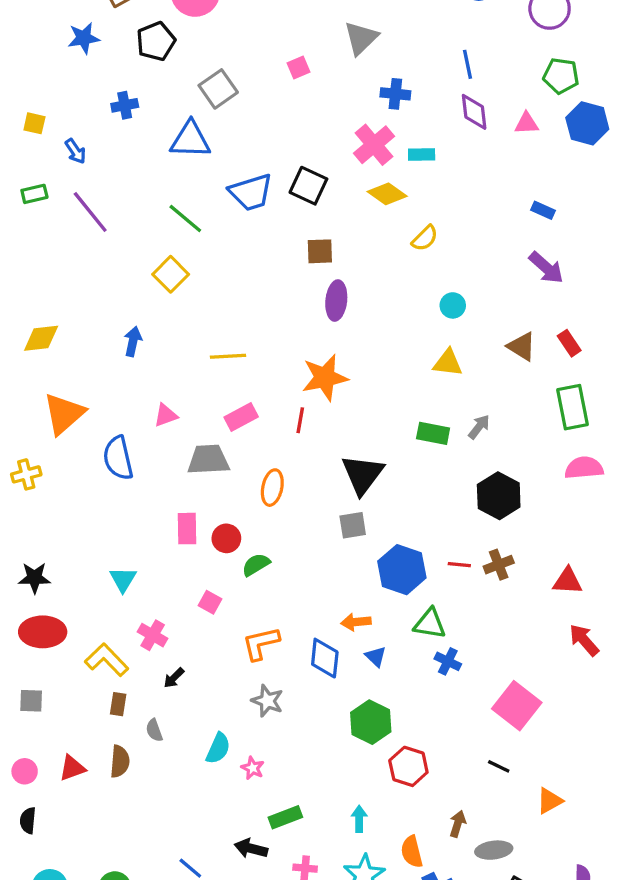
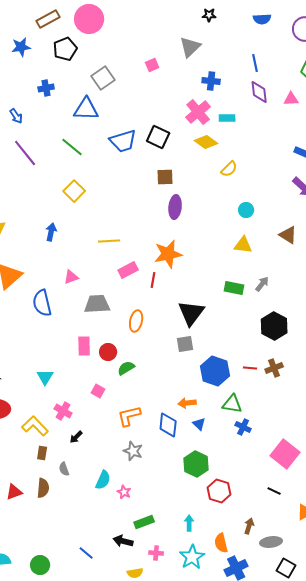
green line: (185, 218) -> (72, 147), moved
pink rectangle: (241, 417) -> (128, 270), moved

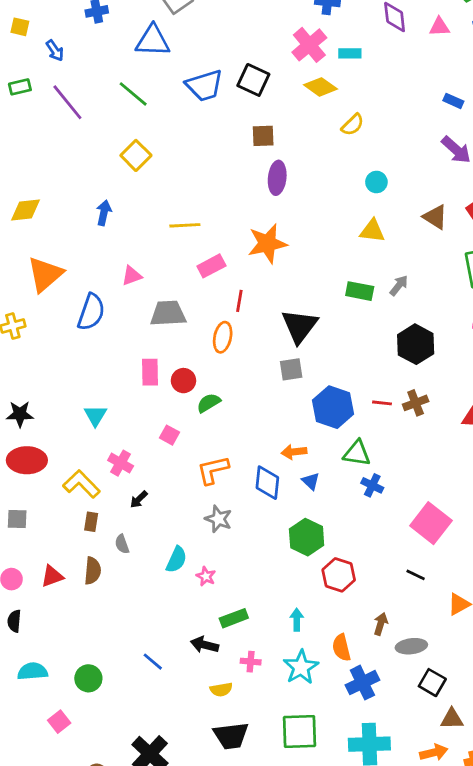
red line: (153, 280) -> (239, 301), moved
blue semicircle: (42, 303) -> (91, 312), turned -148

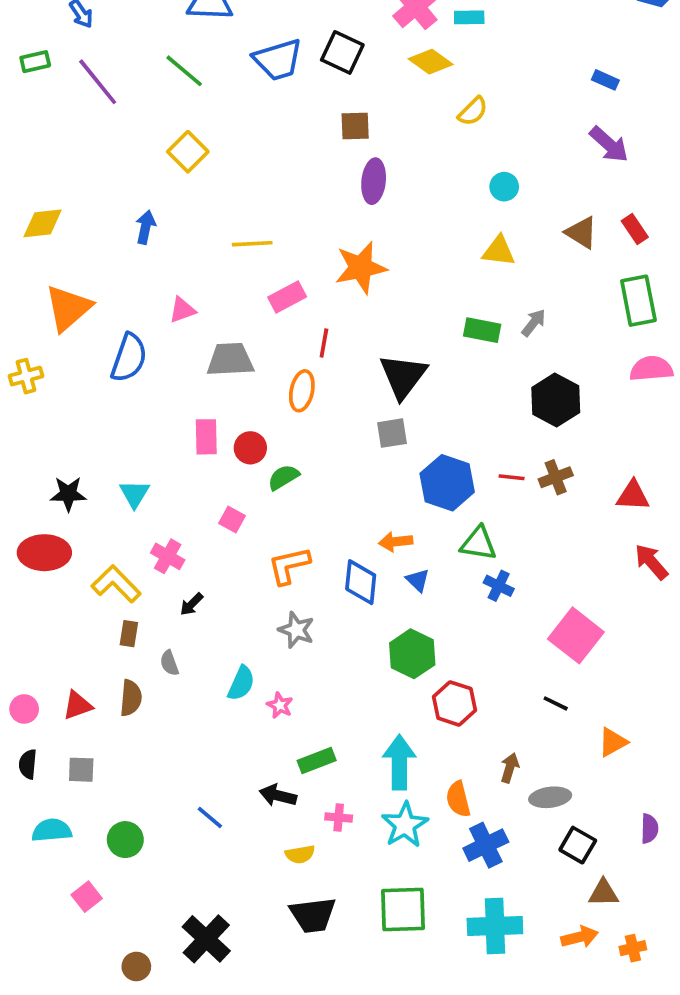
black star: (20, 414) -> (68, 494), moved
gray square: (17, 519) -> (81, 770), moved
cyan arrow: (297, 620) -> (399, 762), size x1.8

